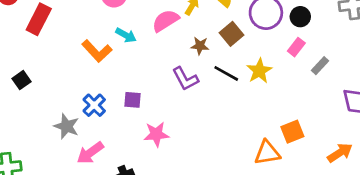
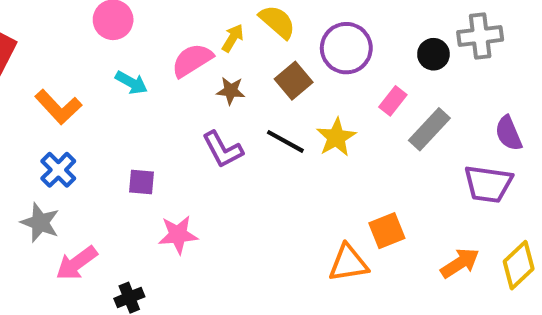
black circle: (300, 17) -> (433, 54), moved
brown star: (200, 46) -> (231, 91), moved
orange L-shape: (97, 51) -> (58, 107), moved
gray rectangle: (320, 66) -> (429, 129), size x1.5
blue cross: (94, 105) -> (58, 170), moved

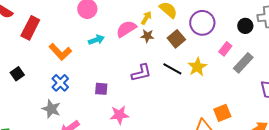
cyan arrow: (131, 83) -> (96, 40), turned -49
brown star: (231, 91) -> (147, 36), moved
purple L-shape: (223, 150) -> (141, 73), turned -75

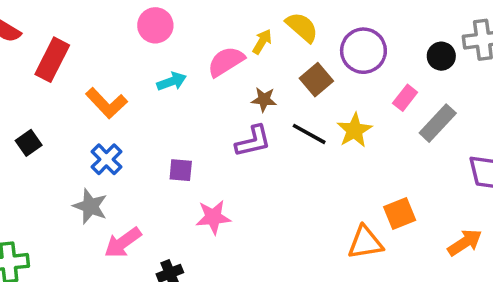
brown star: (147, 36) -> (264, 100), moved

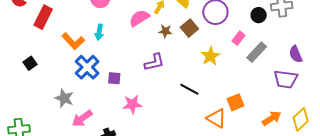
cyan arrow: (172, 81) -> (99, 32), moved, turned 119
brown star: (264, 100) -> (165, 31), moved
black line: (309, 134) -> (189, 89), moved
blue cross: (106, 159) -> (87, 67), moved, size x1.4
orange triangle: (365, 243) -> (216, 118), turned 40

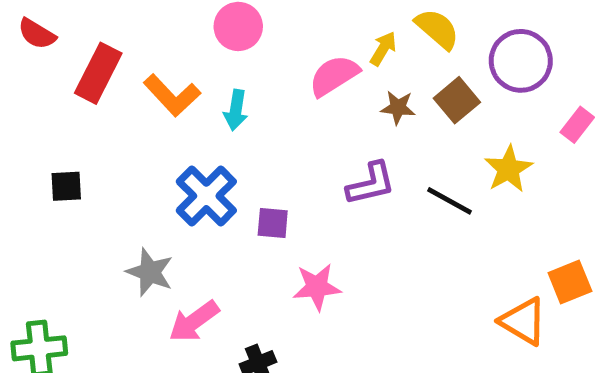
orange L-shape: (73, 41) -> (172, 95), moved
black square: (30, 63) -> (66, 186), turned 32
black line: (189, 89) -> (450, 201), moved

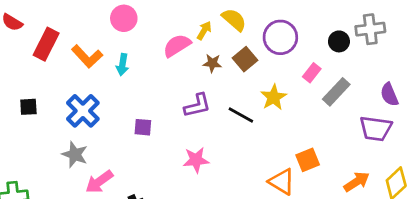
blue cross: (206, 196) -> (83, 111), moved
pink star: (317, 287) -> (196, 160), moved

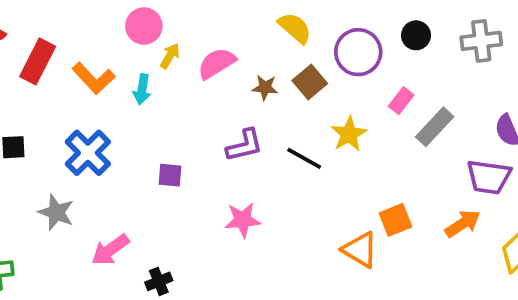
yellow arrow: (204, 31) -> (170, 56), moved
black circle: (339, 41) -> (416, 35), moved
gray star: (75, 154) -> (56, 212), moved
orange arrow: (357, 182) -> (463, 224), moved

